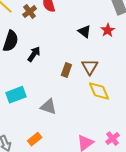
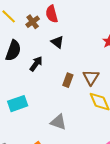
black triangle: (84, 31) -> (57, 42), moved
gray triangle: (48, 107) -> (58, 122), moved

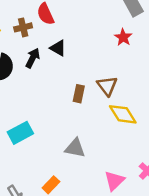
brown cross: (33, 22) -> (23, 27), turned 32
black arrow: (36, 64) -> (33, 58), moved

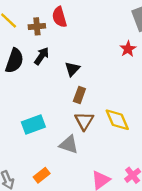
black triangle: (58, 48) -> (72, 69), moved, turned 35
brown triangle: (107, 86) -> (84, 121), moved
cyan rectangle: (20, 133) -> (33, 124), moved

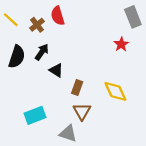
brown cross: (37, 26) -> (37, 25), turned -32
black triangle: (72, 69) -> (56, 70), moved, turned -40
yellow diamond: (117, 120) -> (115, 91), moved

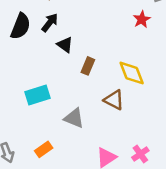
brown triangle: (82, 111) -> (114, 100), moved, turned -36

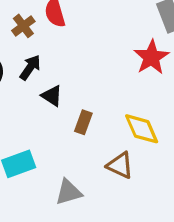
red star: (142, 19) -> (151, 57), size x1.5
gray triangle: (74, 118) -> (69, 192), turned -35

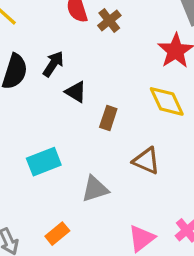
brown cross: (23, 26) -> (109, 20), moved
yellow diamond: (142, 129) -> (167, 101), moved

